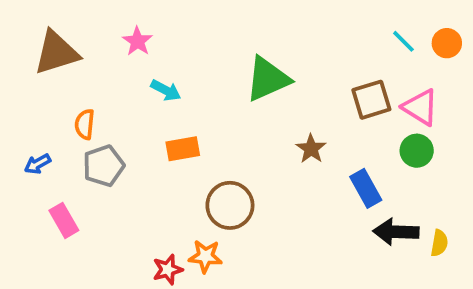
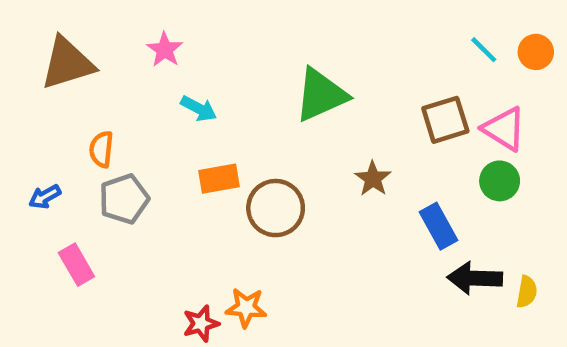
brown circle: (230, 205) -> (276, 208), moved

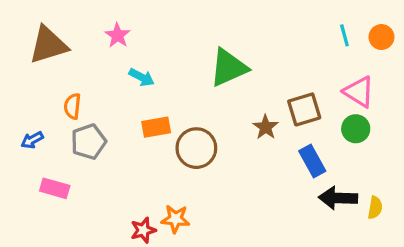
cyan line: (484, 50) -> (344, 35), turned 30
brown square: (445, 120) -> (304, 109), moved
pink rectangle: (76, 265) -> (55, 188), turned -44

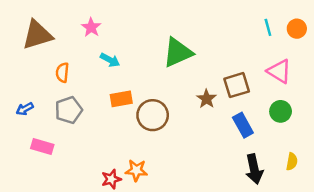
orange semicircle: (72, 106) -> (62, 73), moved
green circle: (356, 129) -> (281, 111), moved
black arrow: (338, 198) -> (254, 169), moved, turned -104

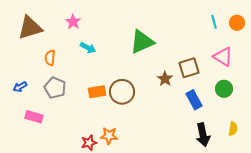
orange rectangle: (121, 99) -> (97, 92), moved
gray pentagon: (69, 110) -> (55, 88), turned -30

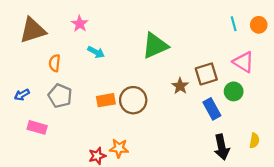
green circle: (224, 89) -> (234, 91), moved

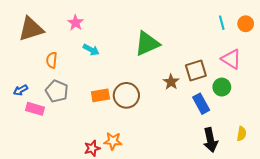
pink rectangle: (37, 127) -> (35, 109), moved

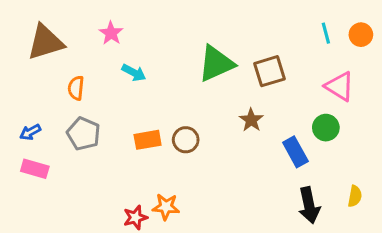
brown square: (196, 70) -> (269, 71), moved
brown circle: (126, 95) -> (186, 140), size x0.7
pink rectangle: (35, 109) -> (35, 169), moved

